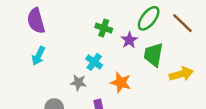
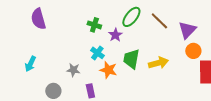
green trapezoid: (153, 55) -> (131, 59), moved
cyan arrow: (38, 56) -> (30, 64), moved
cyan cross: (94, 62) -> (97, 53), moved

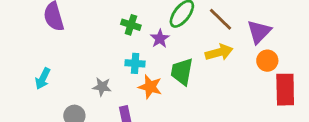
cyan cross: (97, 53) -> (135, 63), turned -32
yellow arrow: (158, 63) -> (219, 52), moved

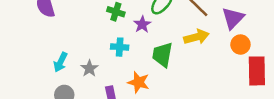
cyan arrow: (43, 79) -> (60, 62), moved
gray star: (102, 87) -> (89, 68), turned 30
orange star: (150, 87) -> (139, 82), moved

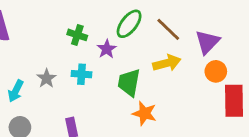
gray star: (89, 68) -> (47, 78), moved
orange star: (139, 82) -> (144, 113), moved

